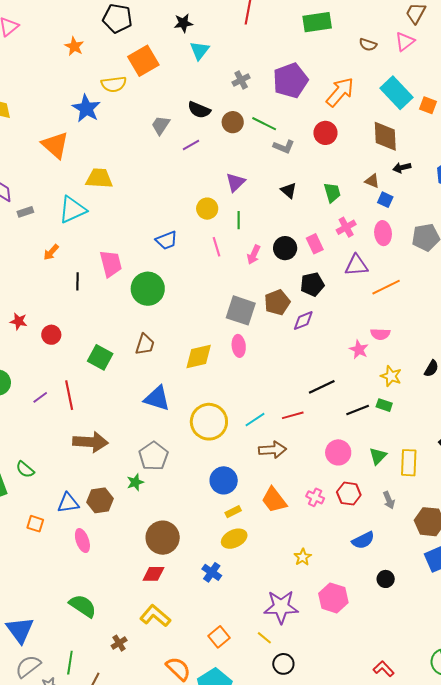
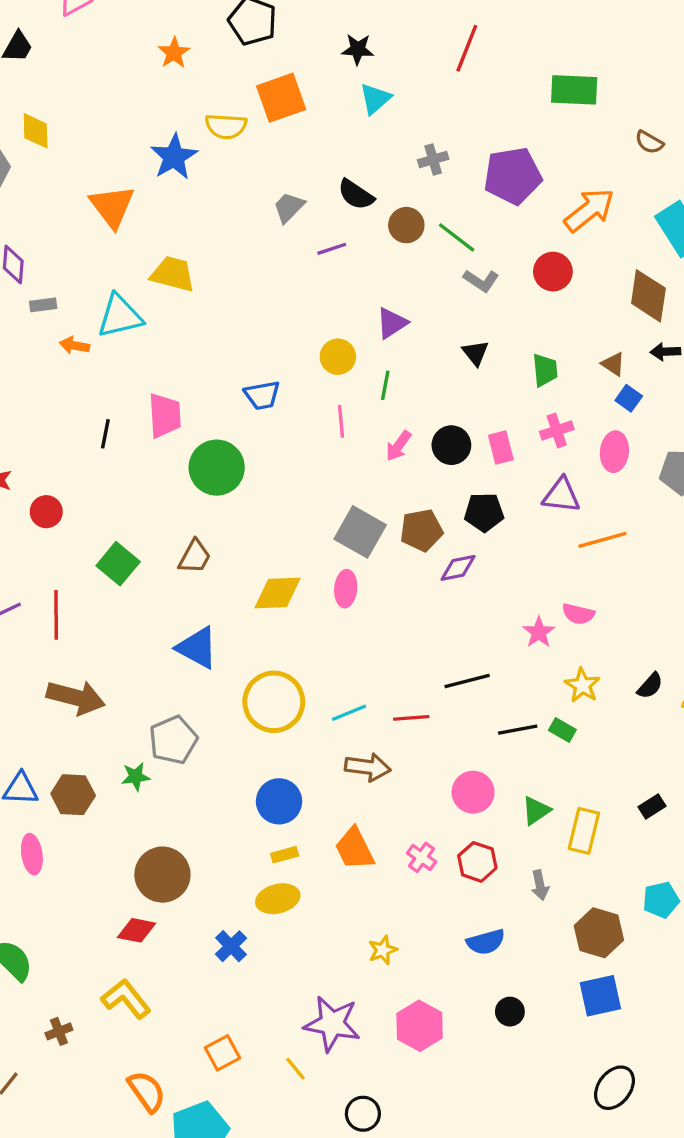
orange arrow: (51, 252) -> (74, 345), moved, turned 48
black circle: (283, 664) -> (363, 1114), moved

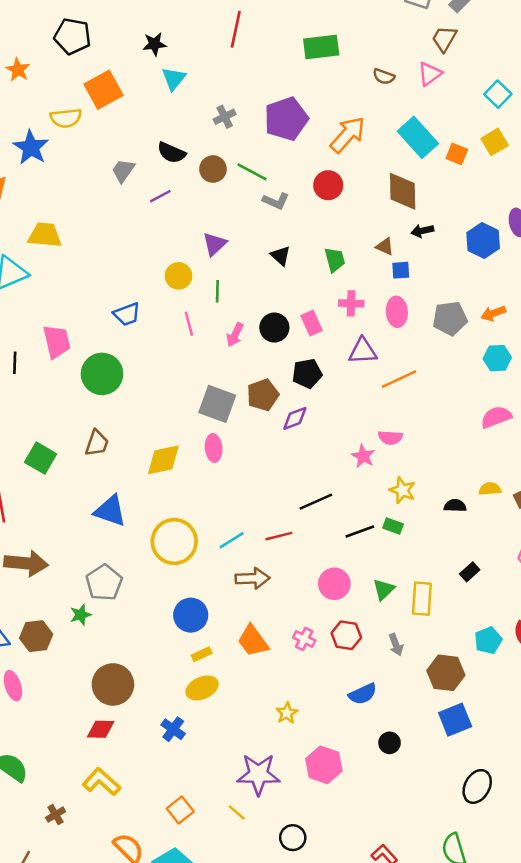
blue square: (629, 398) -> (401, 270), turned -30
pink cross: (557, 430) -> (351, 303), turned 30
black semicircle: (650, 686) -> (455, 506), moved, turned -120

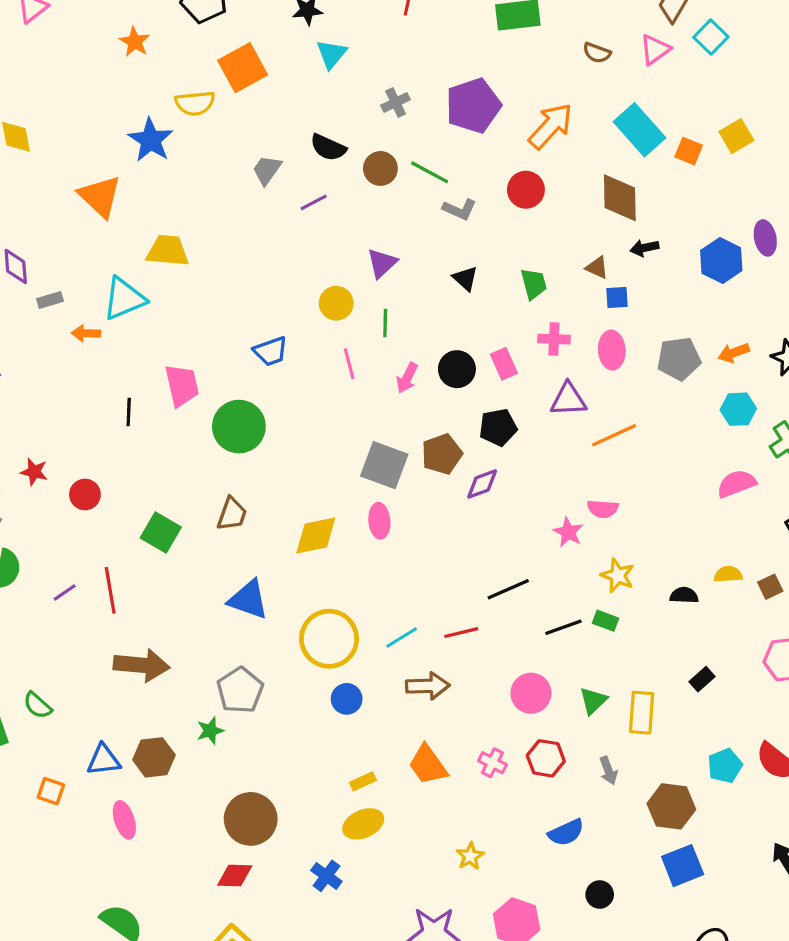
cyan square: (498, 94) -> (711, 37), moved
blue circle: (191, 615) -> (347, 699), moved, size x0.7

